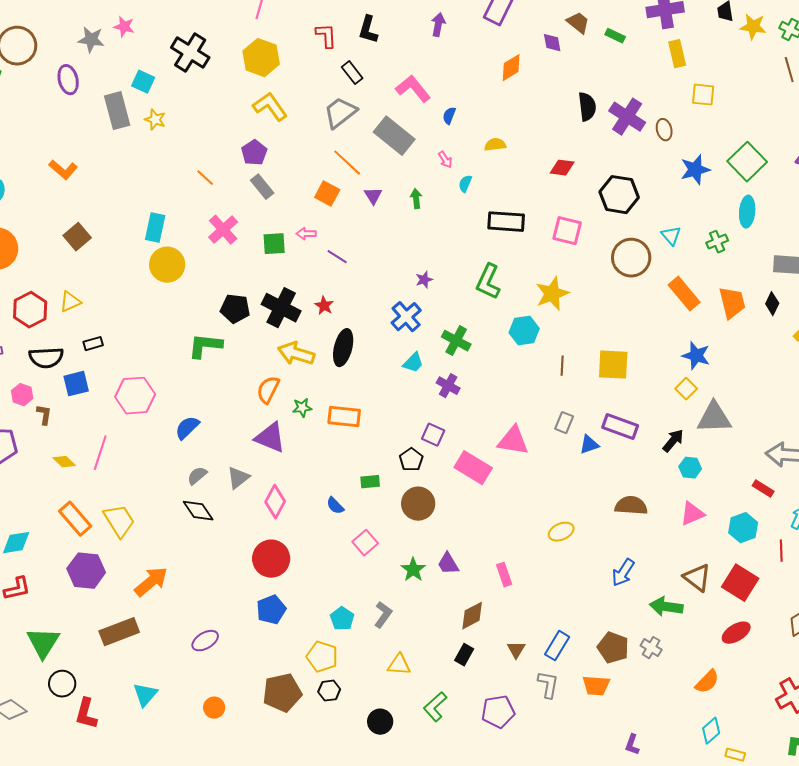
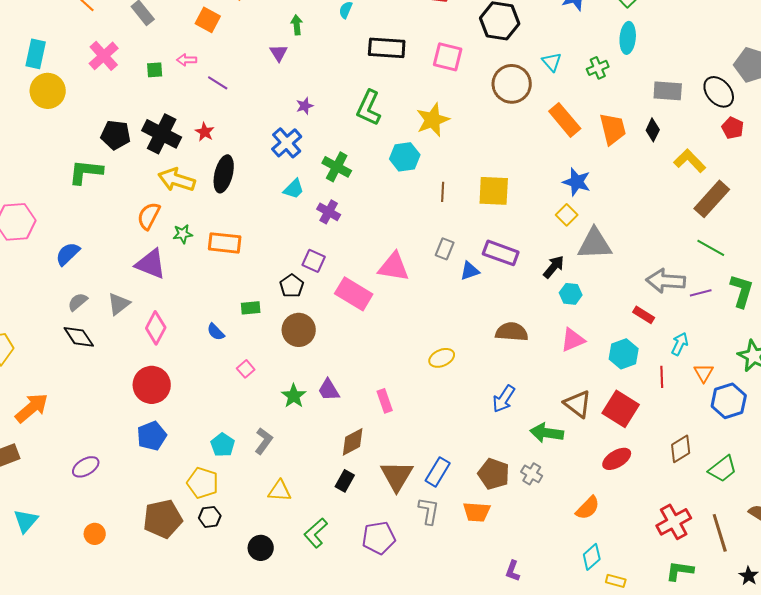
purple triangle: (373, 196) -> (279, 53), moved
green square: (274, 244) -> (155, 70), size x0.7
pink square: (365, 543) -> (246, 369), size x0.7
brown triangle: (516, 650) -> (397, 476), size x1.8

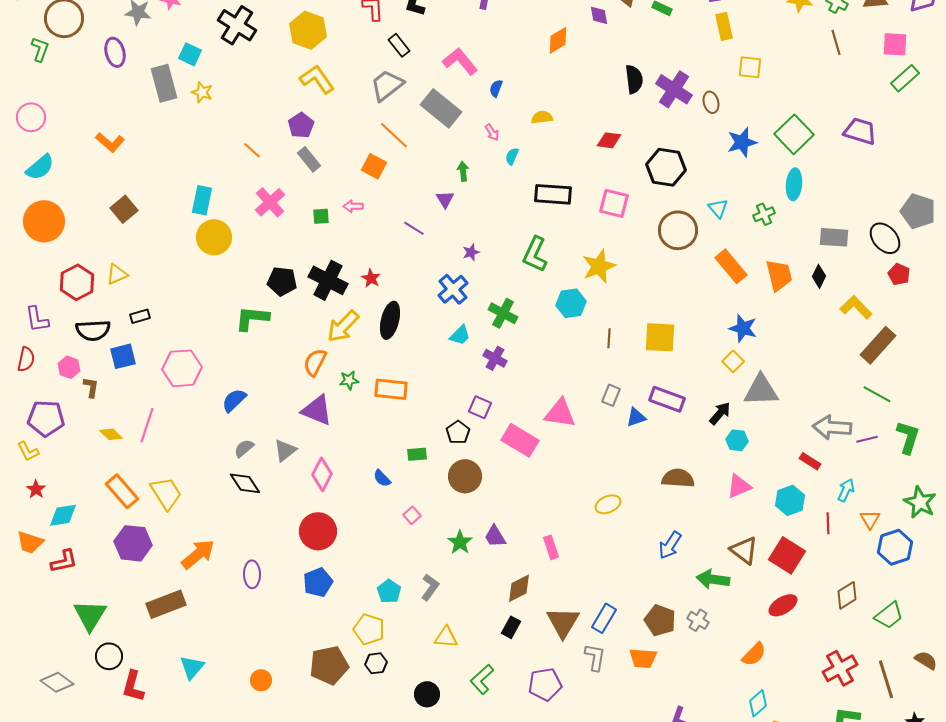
purple line: (218, 83) -> (414, 228), moved
yellow arrow: (177, 180) -> (343, 326), turned -63
purple ellipse: (86, 467) -> (252, 574), moved, turned -60

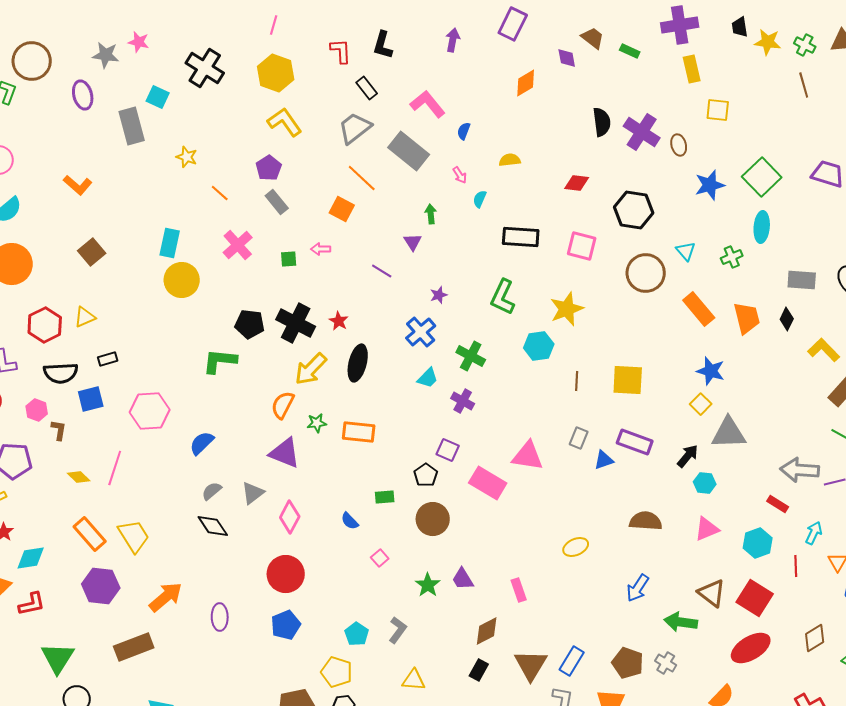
yellow star: (202, 92) -> (187, 157), moved
red ellipse: (783, 605) -> (751, 648), size x1.4

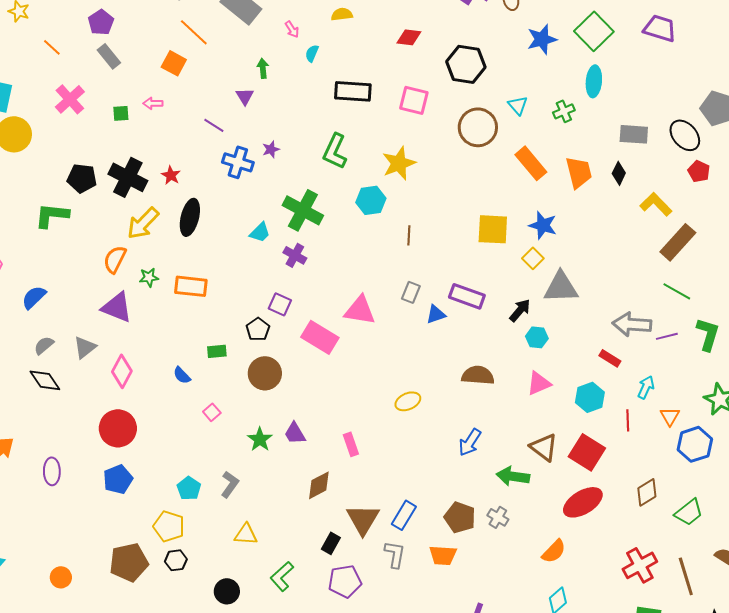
blue cross: (421, 332) -> (238, 162), moved, turned -32
green cross: (471, 356) -> (303, 210), size x1.4
yellow square: (628, 380) -> (493, 229), moved
black rectangle: (479, 670) -> (331, 543), moved

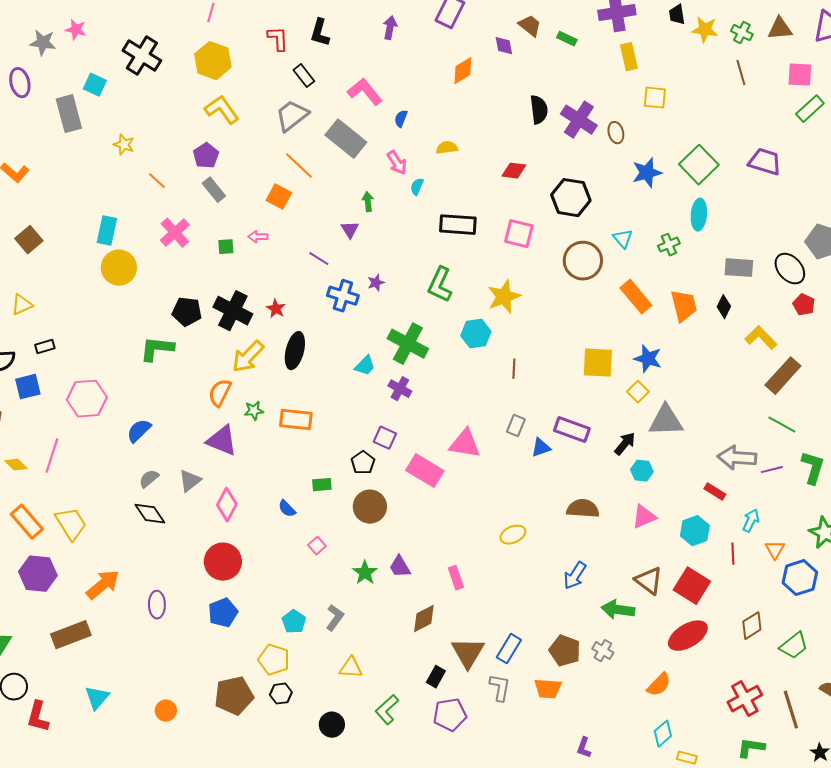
pink arrow: (292, 29) -> (397, 163), size x1.4

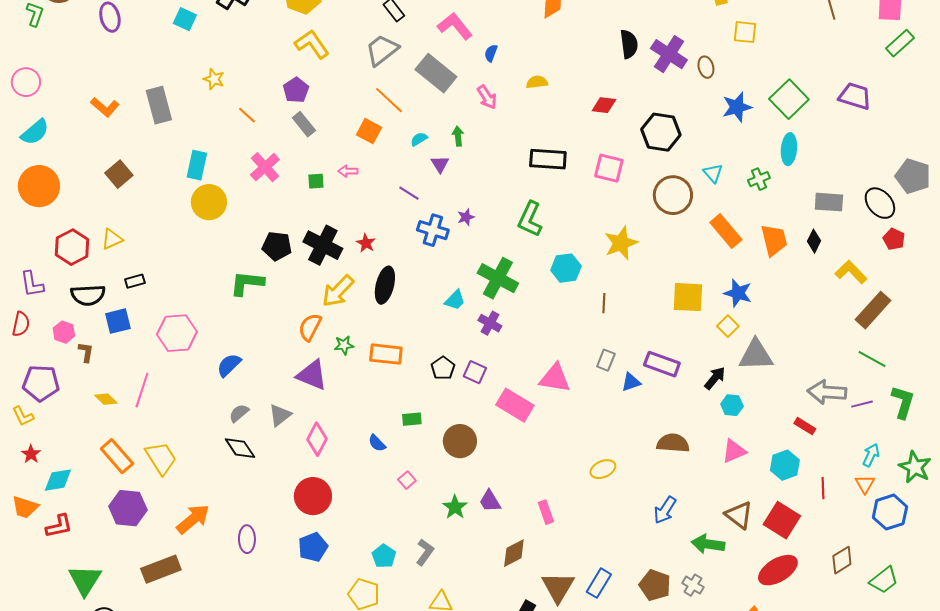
gray rectangle: (69, 114) -> (159, 105), moved
cyan semicircle: (417, 187) -> (419, 139), moved, turned 36
yellow star: (504, 297) -> (621, 243), moved
black pentagon: (363, 463) -> (443, 368), moved
cyan arrow: (751, 521) -> (871, 455), moved

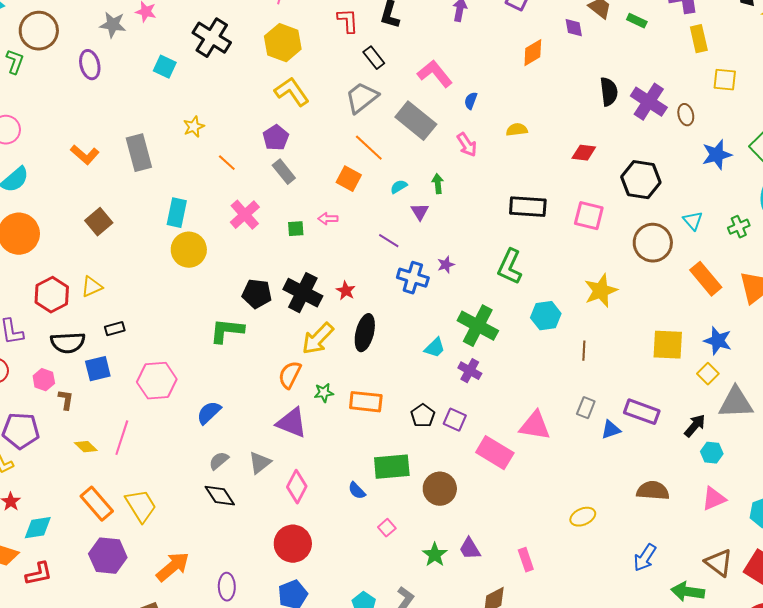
yellow star: (214, 79) -> (194, 127), turned 30
green rectangle: (412, 419) -> (392, 467), size x1.8

